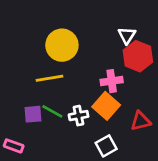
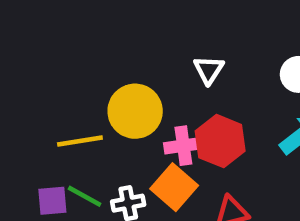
yellow circle: (62, 45) -> (135, 111), moved
red hexagon: (138, 56) -> (220, 141), moved

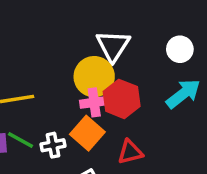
white triangle: (209, 70) -> (113, 46), size x1.5
yellow circle: (135, 111) -> (94, 77), moved

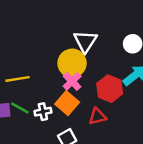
red hexagon: (122, 99) -> (110, 89), moved
pink cross: (94, 102) -> (72, 81), turned -36

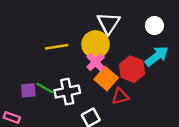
yellow line: (17, 79) -> (57, 47), moved
orange square: (67, 103) -> (106, 79), moved
white cross: (43, 112) -> (67, 92), size x1.5

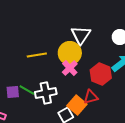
orange square: (106, 79) -> (77, 105), moved

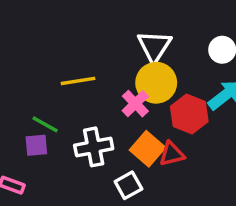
yellow circle: (70, 53) -> (156, 83), moved
green line: (27, 90) -> (45, 124), moved
orange square: (77, 105) -> (148, 149), moved

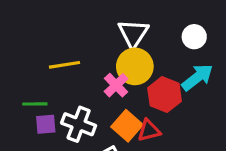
green line: (45, 124) -> (35, 104), turned -30
purple square: (36, 145) -> (46, 124), moved
white cross: (94, 147) -> (79, 124), turned 32

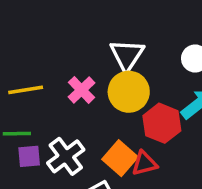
yellow line: (65, 65) -> (26, 90), moved
pink cross: (116, 85) -> (82, 90), moved
white cross: (79, 124) -> (66, 156), turned 32

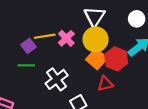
yellow line: (26, 90) -> (45, 36), moved
purple square: (29, 156) -> (28, 46), moved, turned -32
orange square: (120, 158) -> (97, 59), moved

